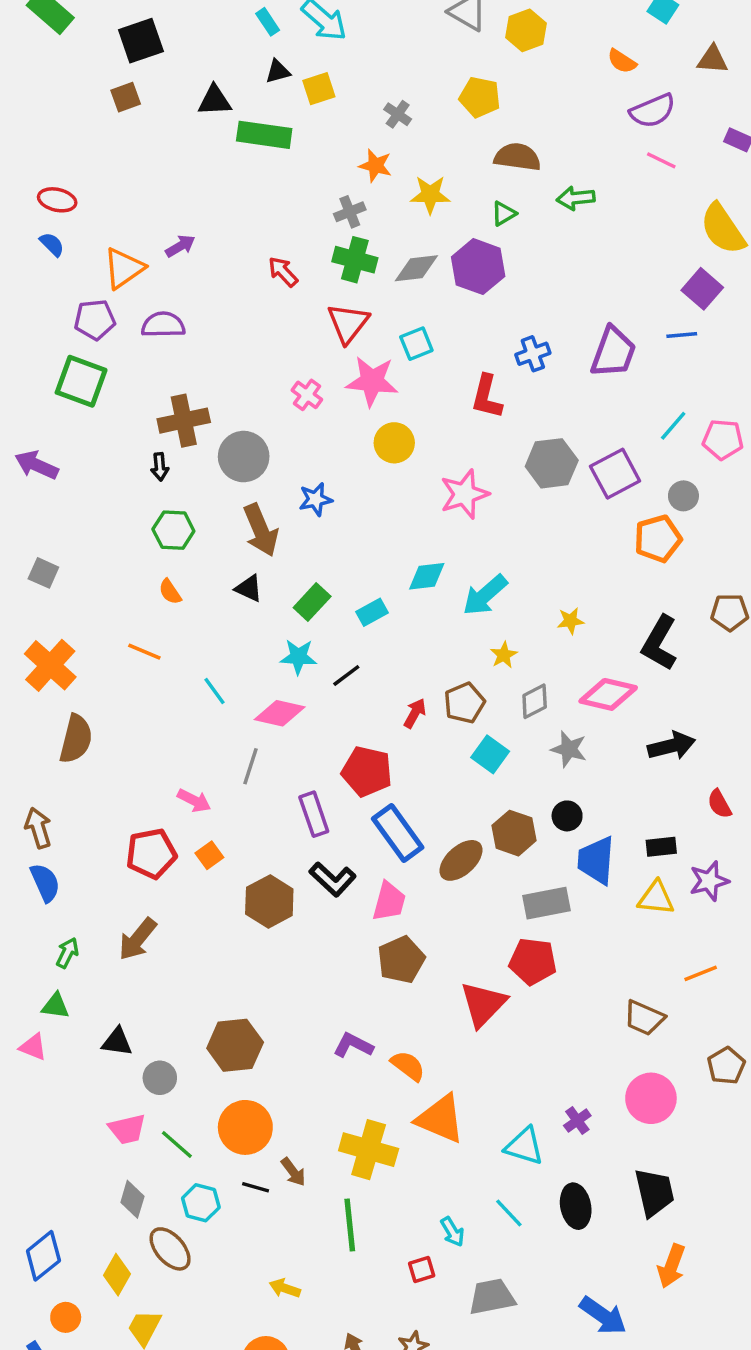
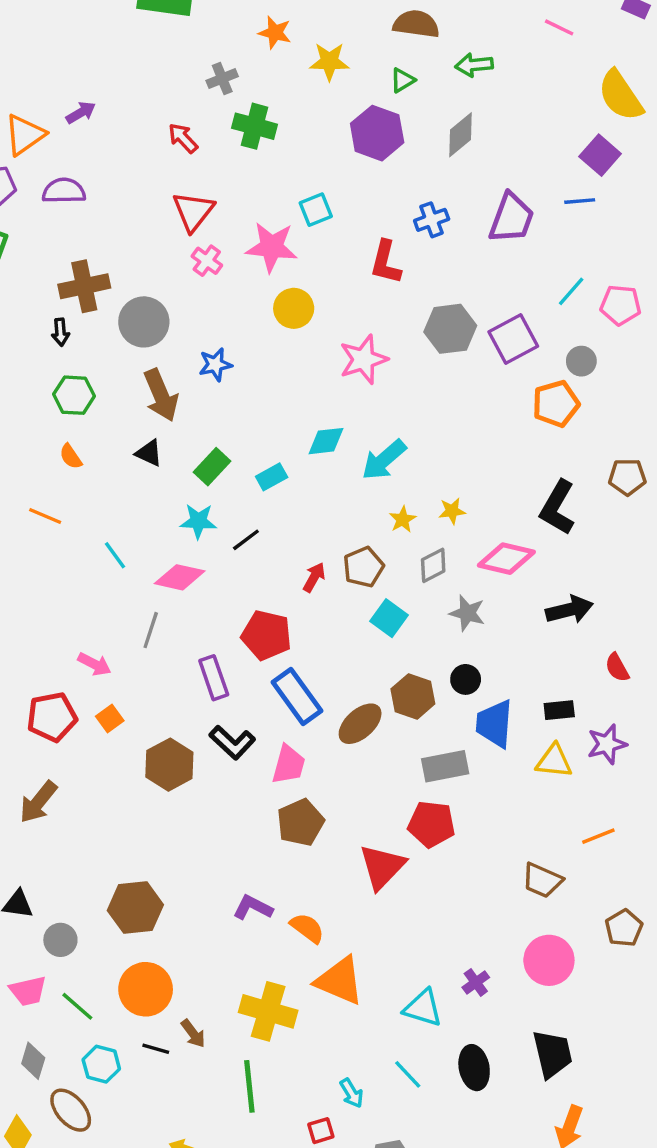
gray cross: (350, 212) -> (222, 79), moved
gray diamond: (416, 268) -> (460, 135), moved, turned -33
red triangle: (348, 323) -> (193, 211), moved
yellow star: (571, 621) -> (452, 511), moved

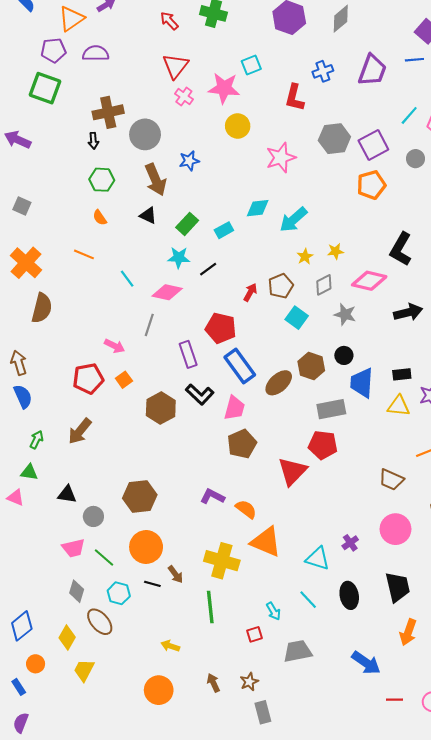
orange pentagon: (556, 404) -> (371, 185), moved

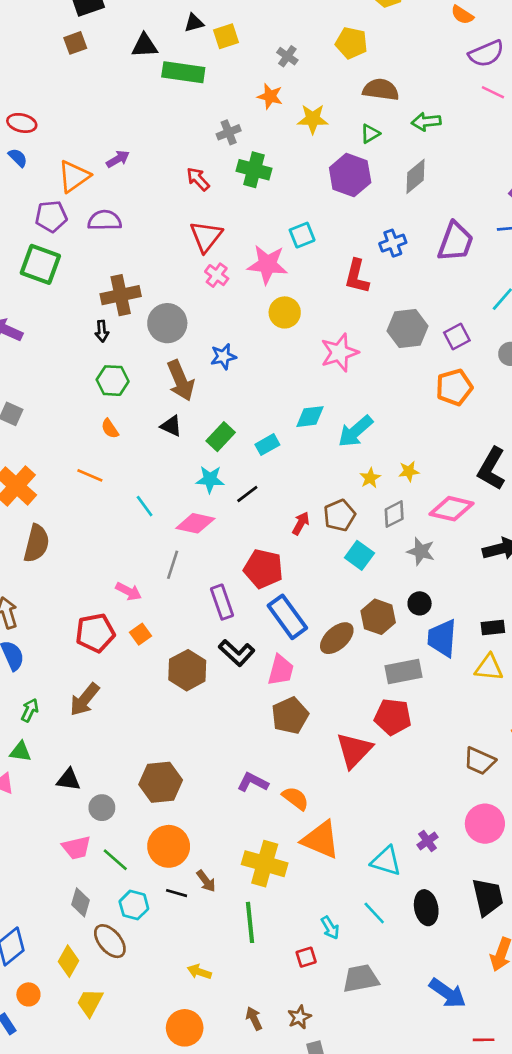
purple square: (373, 145) -> (457, 337), size x0.7

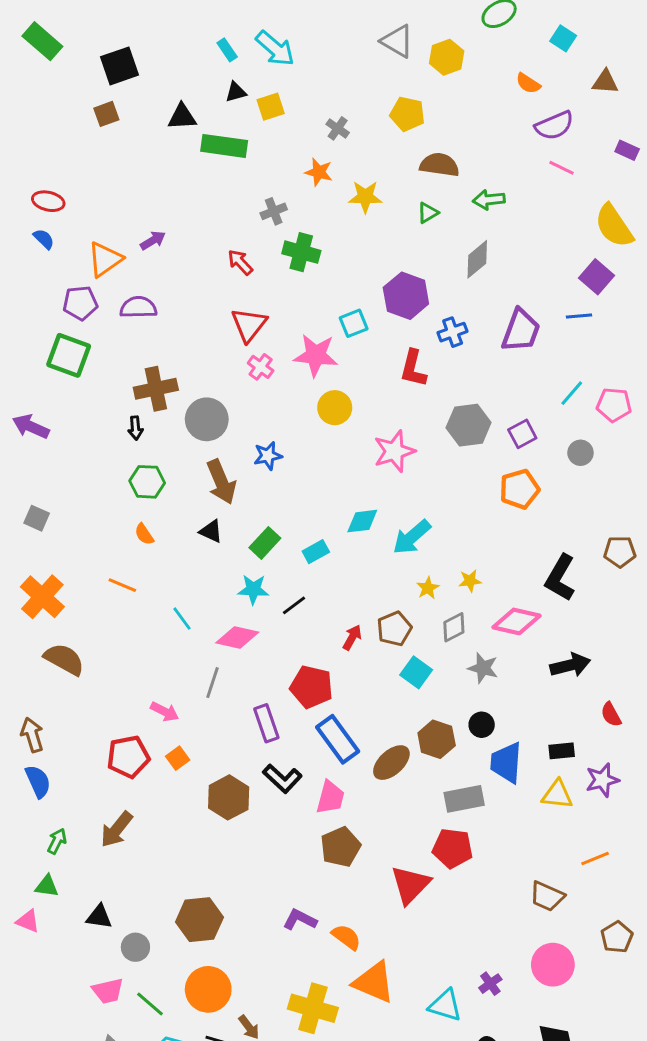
purple hexagon: (350, 175) -> (406, 296), moved
brown semicircle: (36, 543) -> (64, 659), turned -75

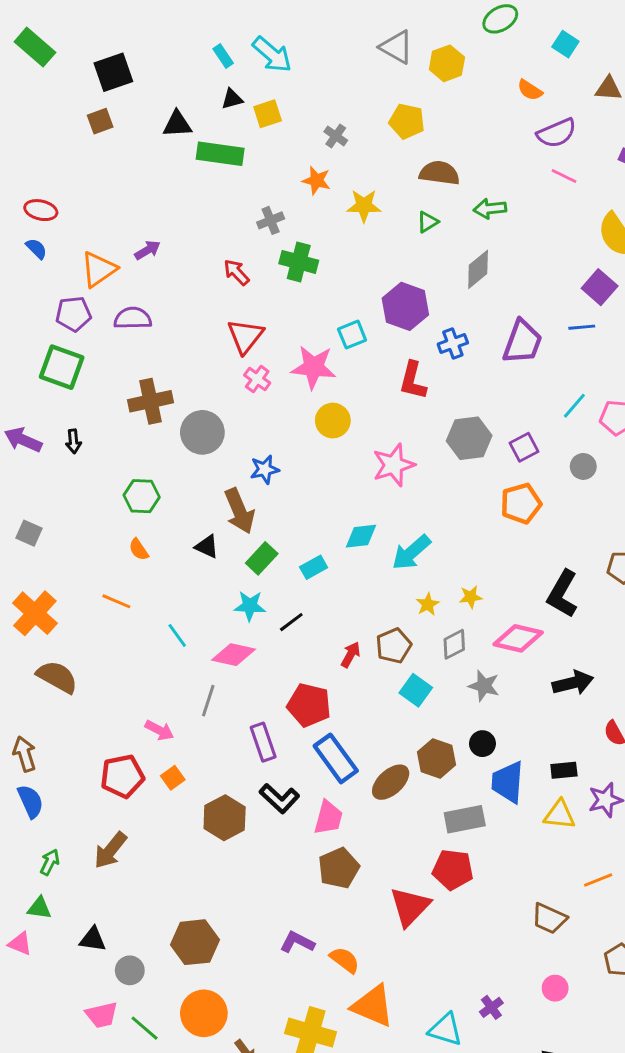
black arrow: (135, 428) -> (73, 441), moved
brown arrow: (221, 482) -> (239, 511), moved
pink circle: (553, 965) -> (555, 988), size x0.6

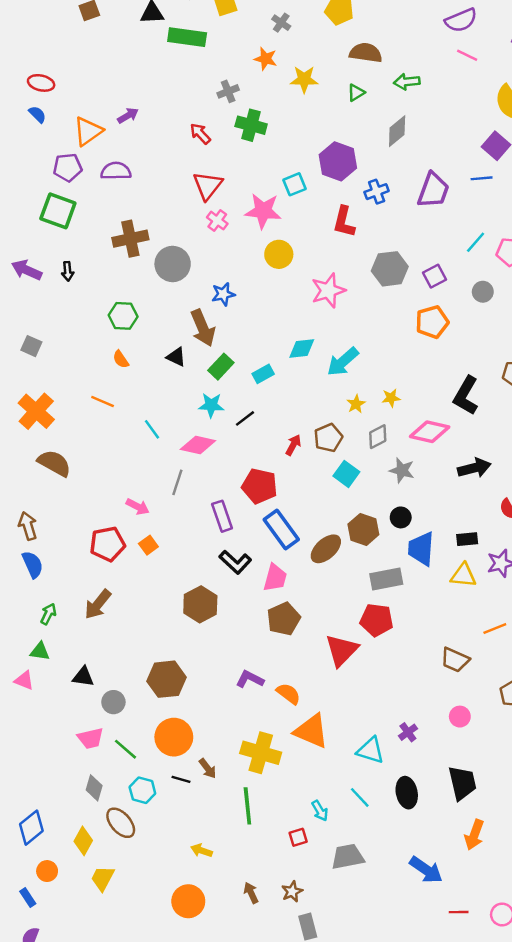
brown hexagon: (225, 818) -> (200, 604), moved

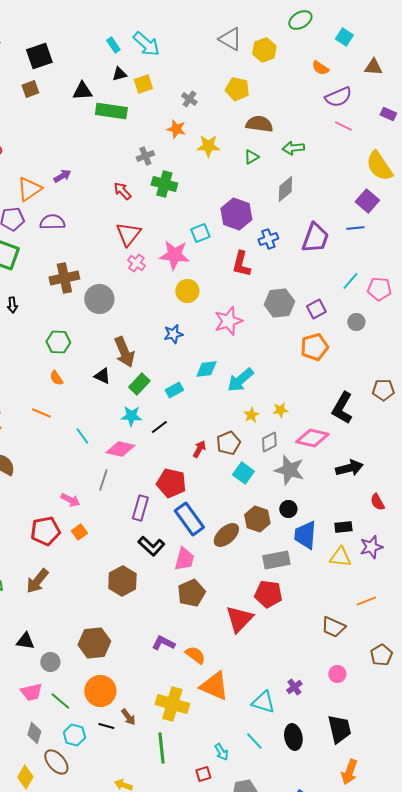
blue star: (223, 294) -> (173, 334), moved
gray star: (402, 470) -> (289, 470), size x1.4
purple rectangle: (222, 516) -> (140, 508), turned 35

